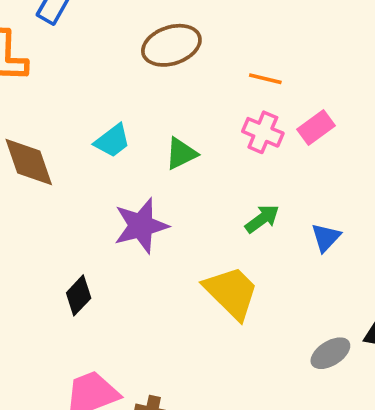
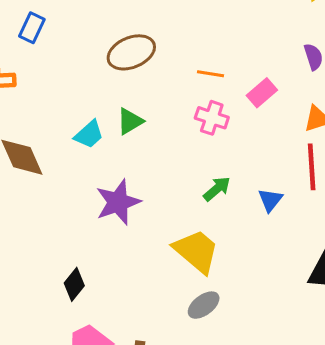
pink rectangle: (316, 127) -> (262, 93), moved
green triangle: (181, 153) -> (130, 121), moved
black diamond: (79, 295) -> (74, 284), moved
gray ellipse: (330, 353) -> (204, 305), moved

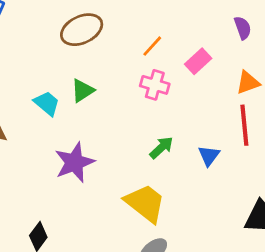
orange line: (210, 74) -> (152, 46), turned -55
cyan trapezoid: (89, 134) -> (47, 103), turned -96

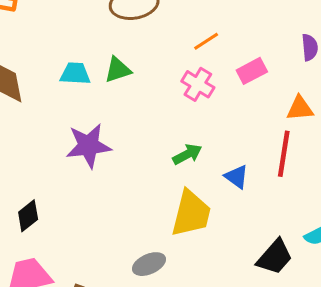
cyan trapezoid: (47, 103) -> (75, 74), turned -52
blue triangle: (209, 156) -> (237, 177), turned -45
yellow trapezoid: (145, 203) -> (191, 213), moved, turned 51

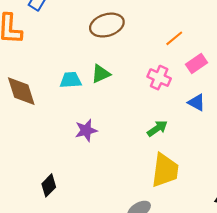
orange line: (206, 41) -> (174, 38), moved
purple star: (88, 146) -> (86, 130), size x0.7
blue triangle: (237, 177) -> (197, 102), moved

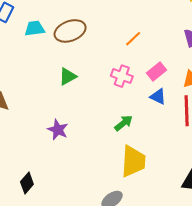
pink rectangle: (197, 64) -> (157, 72), moved
cyan trapezoid: (71, 80) -> (35, 28), moved
purple star: (86, 130) -> (58, 130), turned -30

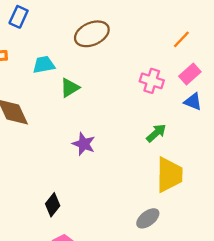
cyan trapezoid: (35, 28) -> (44, 65), moved
orange line: (133, 39) -> (181, 39), moved
green triangle: (68, 76) -> (70, 88), moved

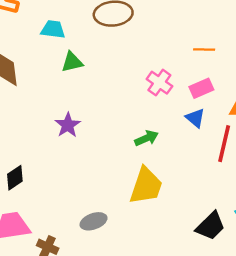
orange line: (181, 39) -> (204, 50), turned 30
gray ellipse: (148, 218) -> (94, 221), moved

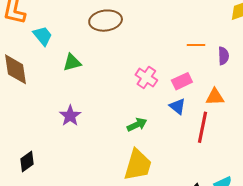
cyan trapezoid: (53, 29) -> (43, 36), moved, turned 45
orange line: (204, 50) -> (196, 45), moved

